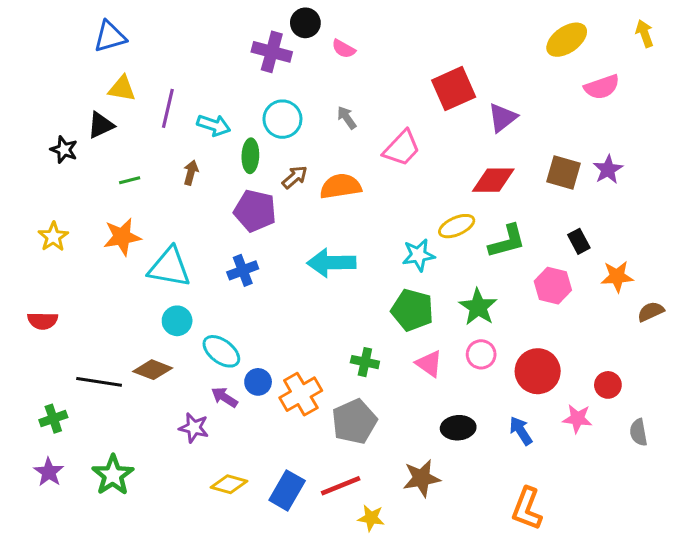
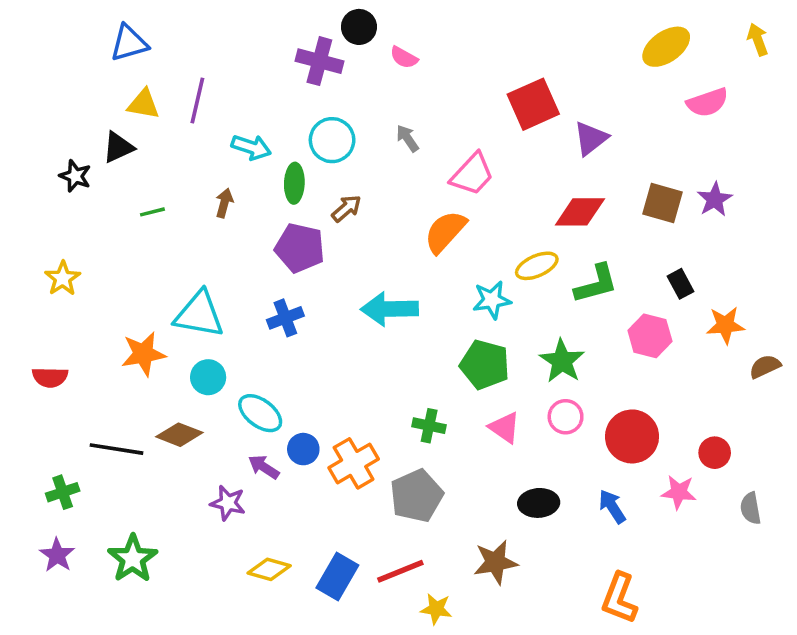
purple line: (168, 108) -> (197, 101), moved
orange semicircle: (341, 186) -> (445, 232), moved, turned -39
orange star: (122, 237) -> (143, 354), moved

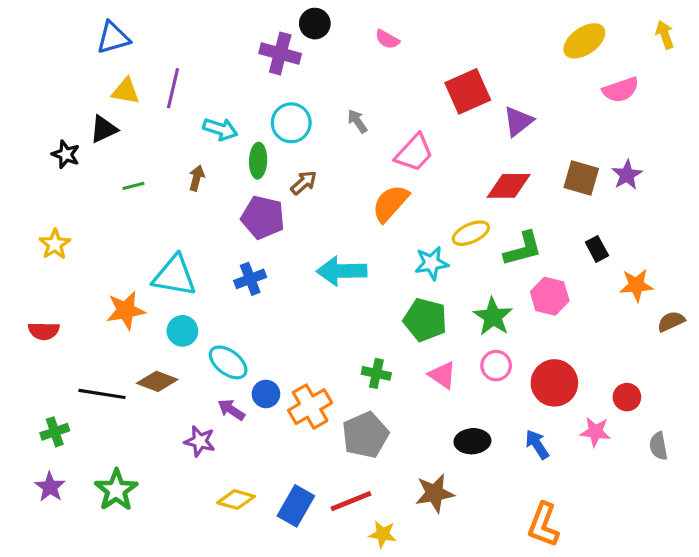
pink semicircle: (404, 57) -> (387, 39), moved
pink hexagon: (650, 336) -> (550, 296), moved

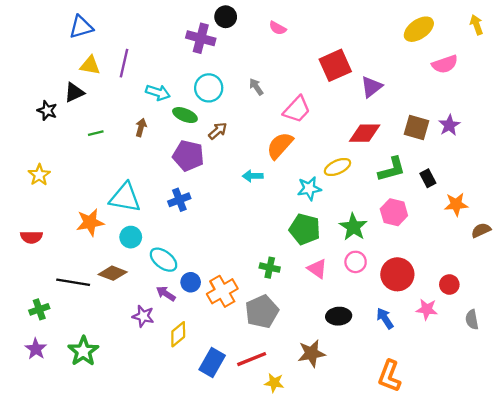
green ellipse: (258, 161) -> (185, 115), turned -70
green L-shape: (523, 249) -> (392, 169), moved
cyan arrow: (342, 271) -> (253, 176), moved, size x0.6
yellow diamond: (236, 500) -> (178, 334), moved, turned -55

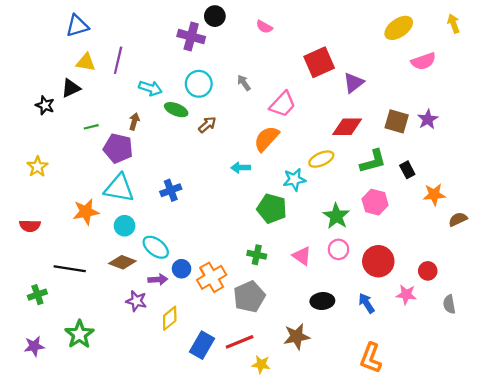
purple pentagon: (188, 156) -> (118, 148), moved
green pentagon: (305, 229) -> (272, 209), moved
brown diamond: (113, 273) -> (122, 262), moved
purple arrow: (166, 294) -> (158, 279), turned 144
purple star: (36, 349) -> (34, 346), moved, turned 30

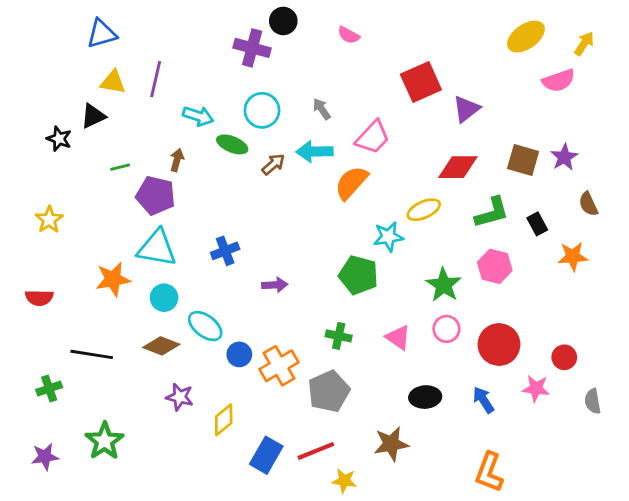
yellow arrow: (454, 24) -> (584, 44), moved, turned 54
cyan arrow: (241, 168) -> (314, 152), moved, size x1.4
brown semicircle: (458, 219) -> (588, 204), moved, turned -90
purple arrow: (158, 279) -> (275, 285), moved

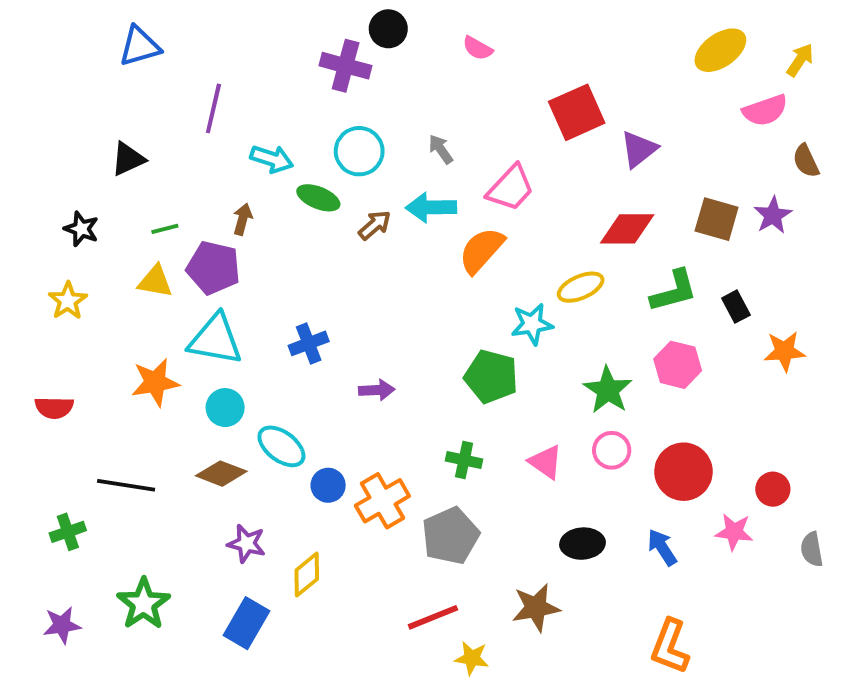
yellow triangle: (113, 82) -> (155, 281), moved
black star: (59, 139) -> (81, 229), moved
brown semicircle: (588, 204) -> (806, 161), moved
blue rectangle: (266, 455) -> (246, 623), moved

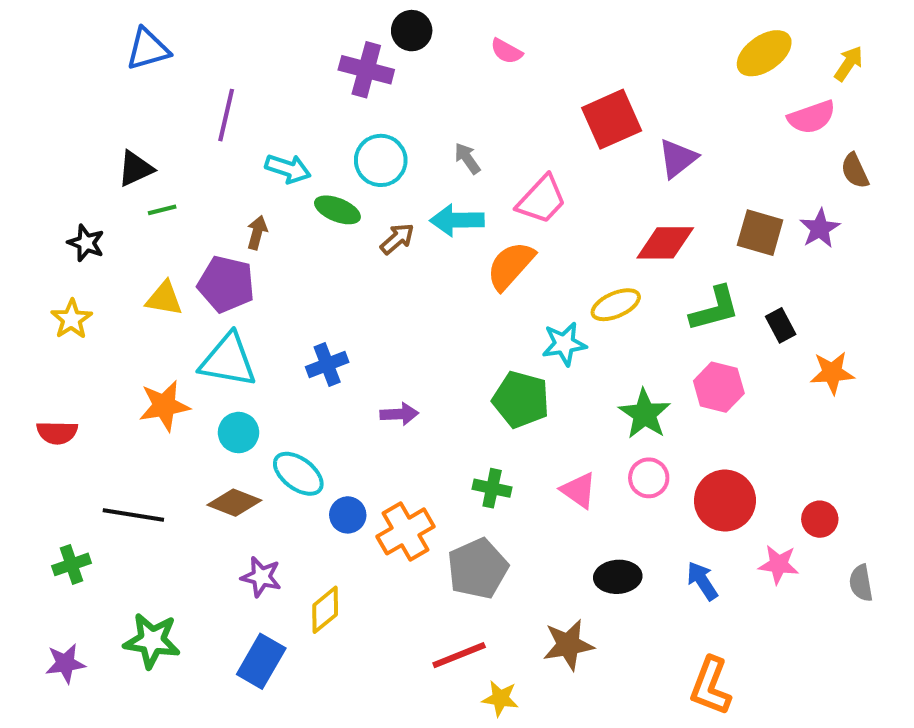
green line: (165, 229) -> (162, 210), moved
green star: (144, 604) -> (152, 641), turned -30

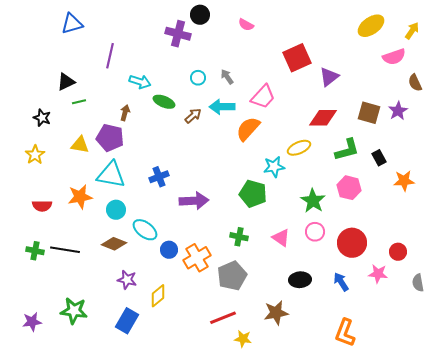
cyan circle: (381, 160) -> (198, 78), moved, size x0.6
purple arrow: (399, 414) -> (194, 201), size x1.6
red semicircle: (57, 433) -> (42, 206), moved
green cross: (72, 564) -> (35, 251), moved, turned 30

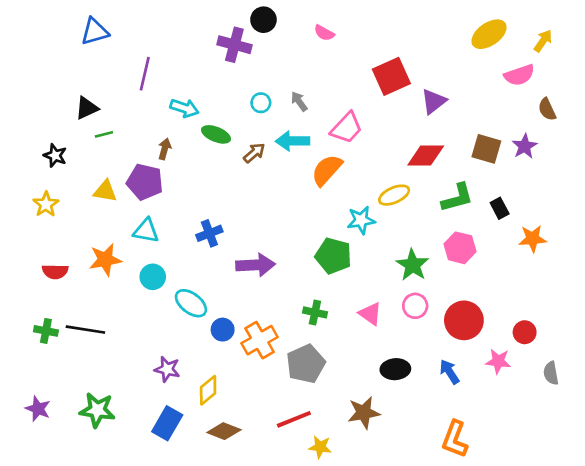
cyan triangle: (111, 175) -> (146, 231), size x0.7
brown diamond: (114, 244) -> (224, 431), moved
purple star: (32, 322) -> (38, 409), moved, turned 30

